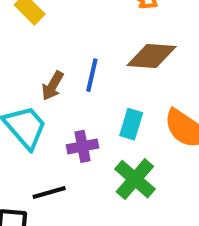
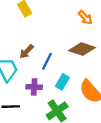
blue line: (92, 75) -> (47, 61), moved

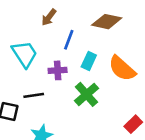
brown arrow: (27, 52) -> (49, 17), moved

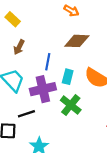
brown arrow: (49, 17) -> (19, 47), moved
purple cross: (58, 70) -> (43, 89), size x1.6

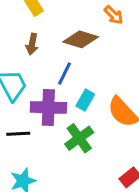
brown diamond: (77, 41) -> (81, 39), moved
brown arrow: (19, 47) -> (32, 44), turned -32

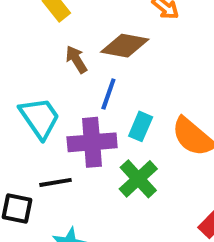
brown arrow: (32, 44) -> (76, 59), moved, turned 144

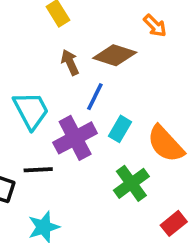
purple cross: (92, 142) -> (75, 138), turned -30
green cross: (138, 179) -> (131, 183), moved

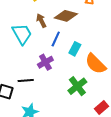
cyan trapezoid: (31, 110) -> (22, 34), moved
cyan rectangle: (120, 129) -> (75, 49), moved
purple cross: (75, 138) -> (45, 62), size x0.7

